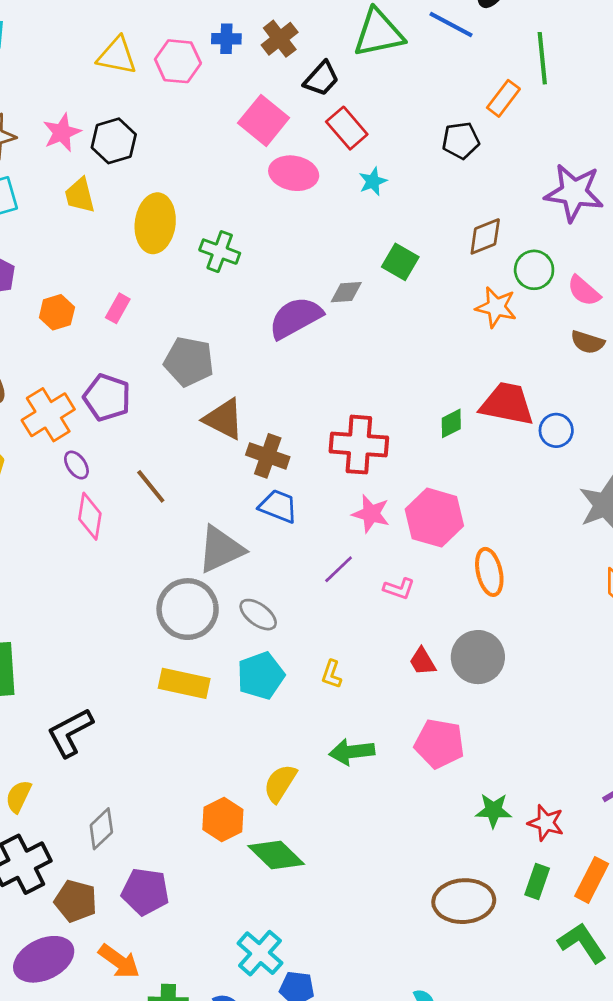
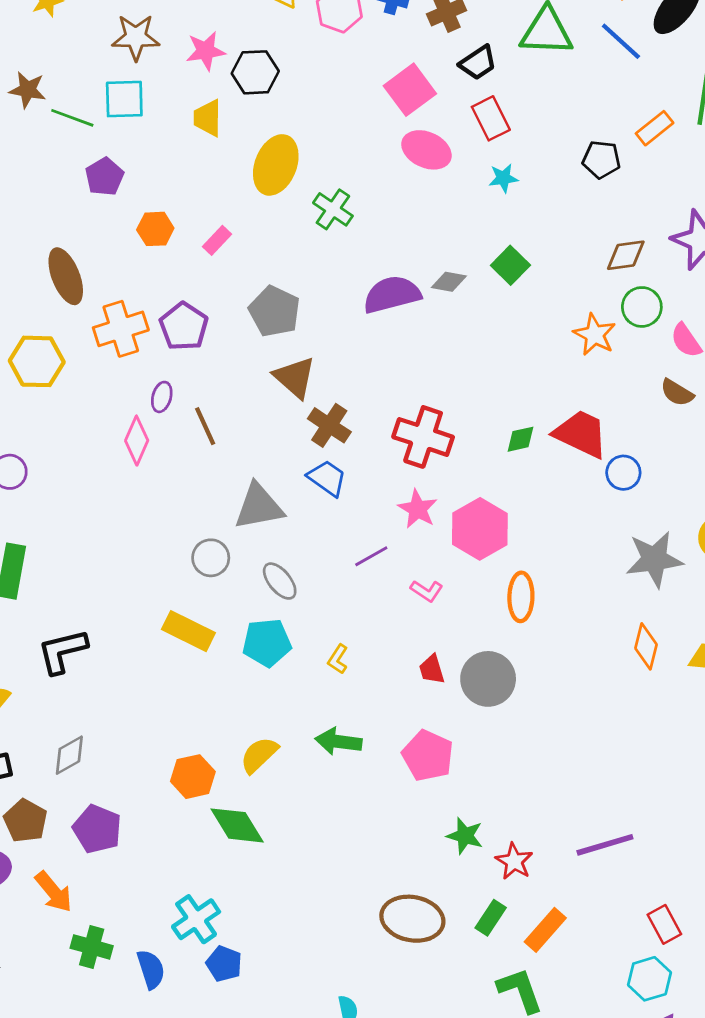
brown diamond: (485, 236) -> (626, 255), moved
purple ellipse: (76, 465) -> (162, 397), moved, turned 36
gray circle: (188, 609) -> (211, 558), size x0.6

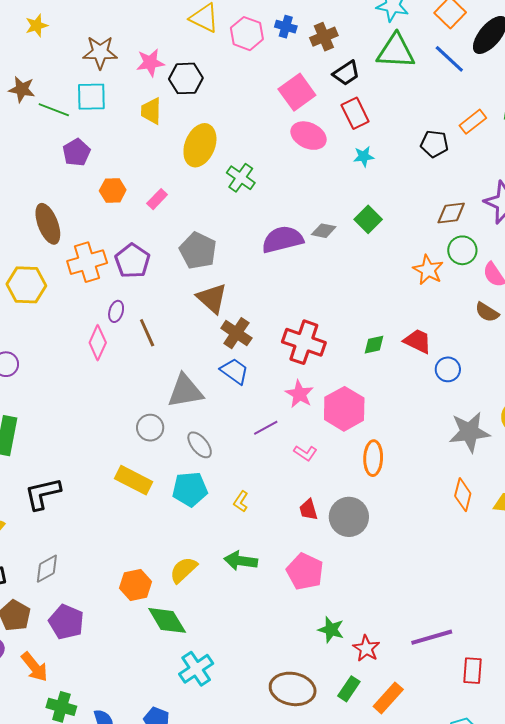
red trapezoid: (581, 434) -> (418, 341), size x0.7
cyan cross: (196, 919) -> (196, 669), moved
red rectangle: (664, 924) -> (472, 671), moved, turned 32

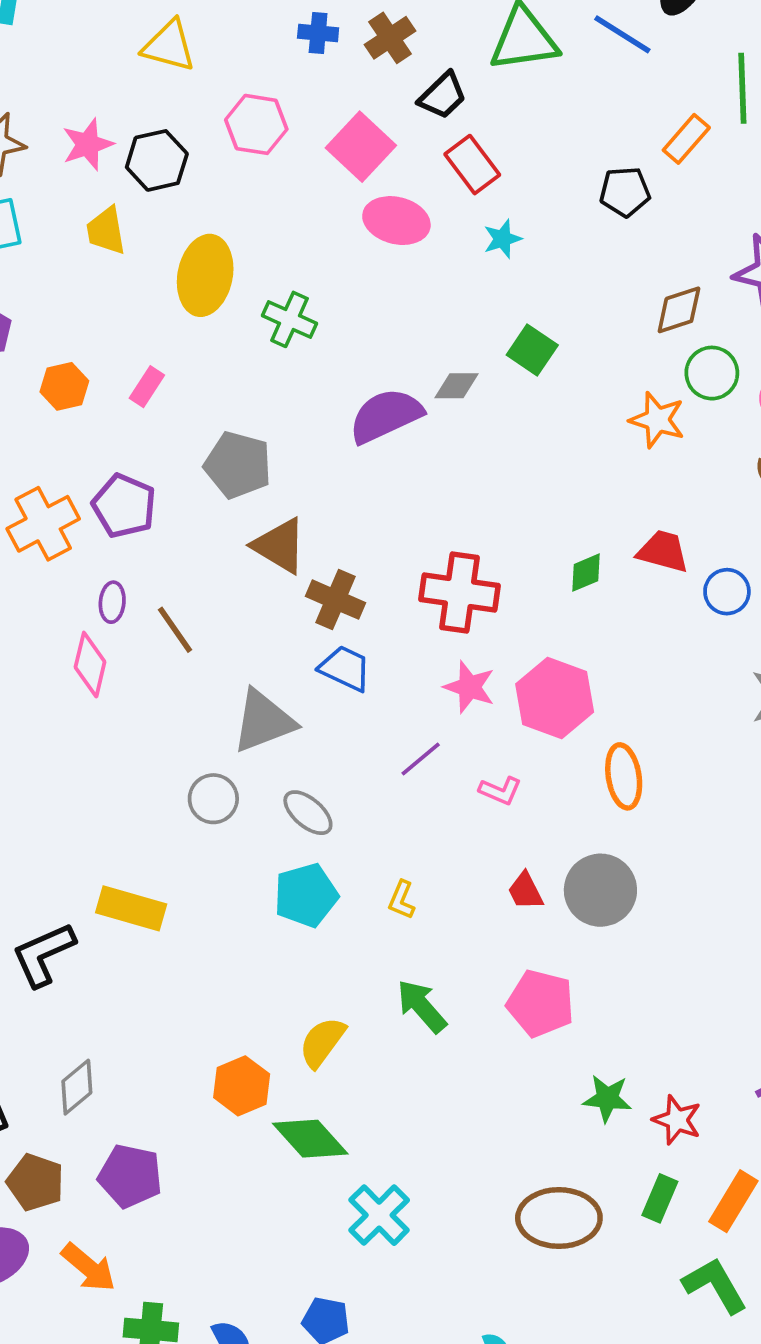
pink hexagon: (247, 34) -> (256, 124), moved
yellow rectangle: (134, 480) -> (131, 908), moved
green arrow: (241, 561) -> (422, 1006), turned 52

